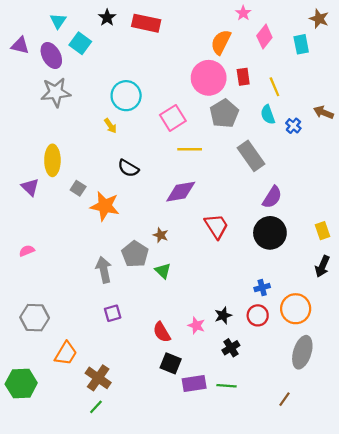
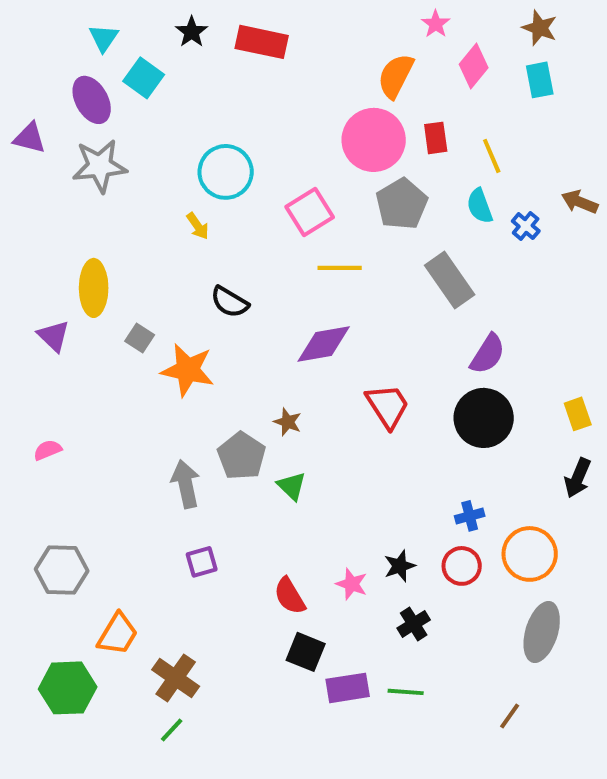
brown star: (319, 19) -> (540, 28), moved
purple triangle: (20, 45) -> (30, 138), moved
green hexagon: (21, 383) -> (68, 688), moved

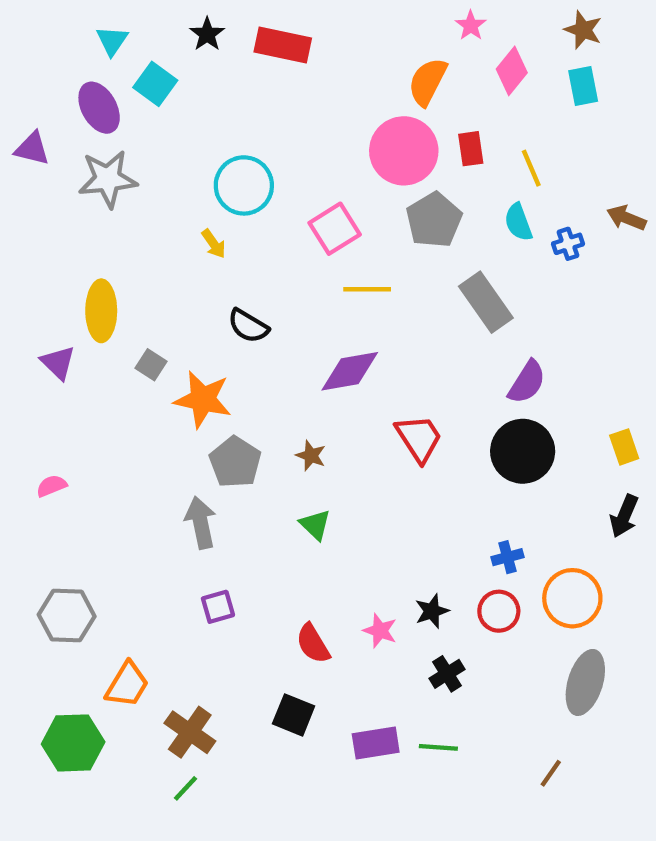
blue cross: (526, 226) -> (568, 244), turned 32
gray pentagon: (242, 456) -> (235, 462), moved
black square: (306, 652) -> (294, 715), moved

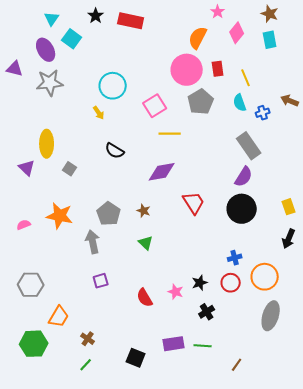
gray rectangle: (486, 302) -> (249, 146), moved
orange star: (203, 399) -> (60, 216), moved
black square: (294, 715) -> (136, 358), moved
brown cross: (190, 732) -> (88, 339), size x0.6
brown line: (551, 773) -> (237, 365), moved

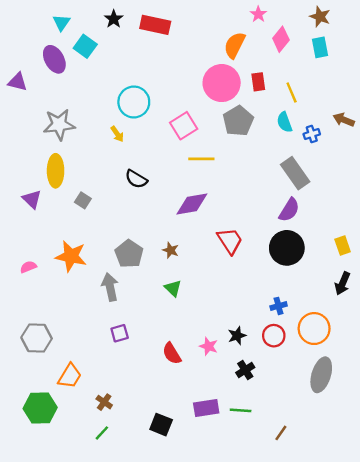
gray star: (50, 83) -> (59, 125), moved

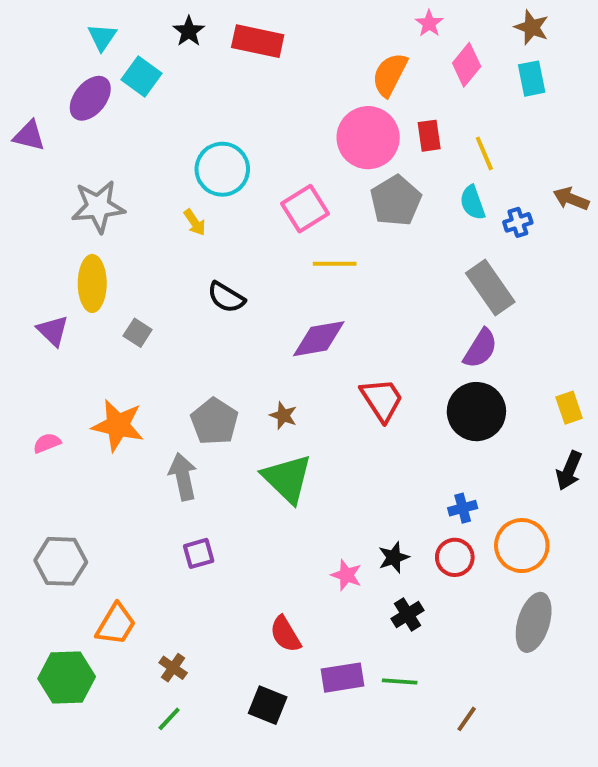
purple ellipse: (54, 59) -> (90, 98), turned 68
green triangle: (173, 288) -> (287, 479), size x1.8
red semicircle: (172, 353) -> (285, 634), moved

